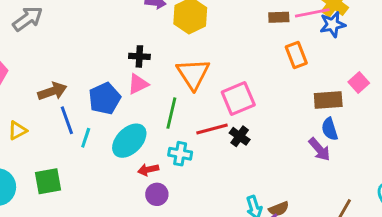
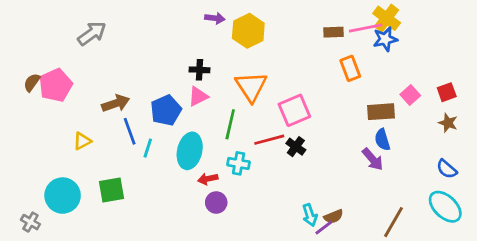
cyan ellipse: (129, 141) -> (190, 151), turned -32

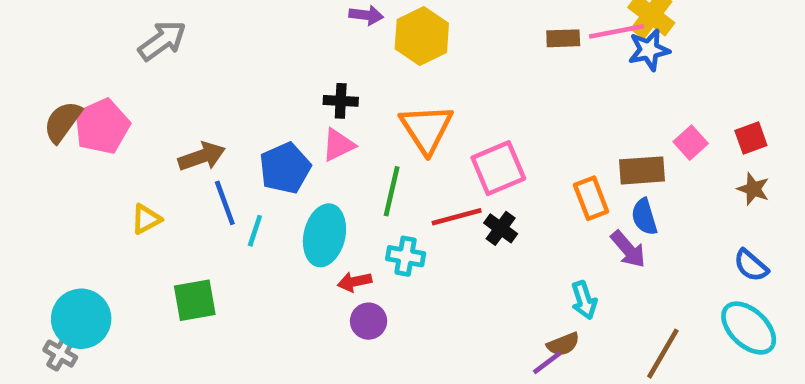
orange rectangle: (350, 68) -> (591, 198), moved
brown semicircle: (32, 82) -> (63, 122), size x1.4
cyan circle: (63, 196) -> (81, 319), moved
cyan arrow: (310, 215) -> (584, 300), moved

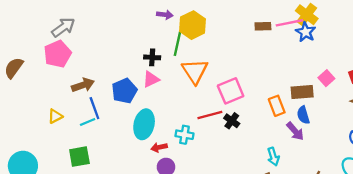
blue star: (649, 50) -> (306, 32), turned -30
pink pentagon: (102, 126) -> (58, 54), moved
green line: (392, 191) -> (178, 44), moved
cyan line: (255, 231) -> (88, 122), moved, turned 49

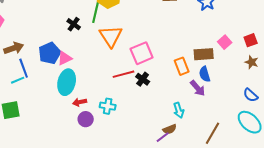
black cross: (152, 57) -> (74, 24), turned 32
pink triangle: (151, 79) -> (65, 58), moved
cyan cross: (184, 135) -> (108, 106), moved

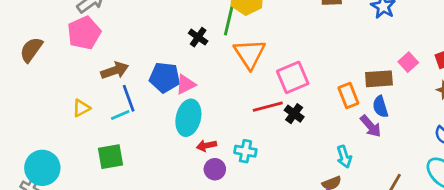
blue pentagon: (50, 53) -> (165, 77), turned 30

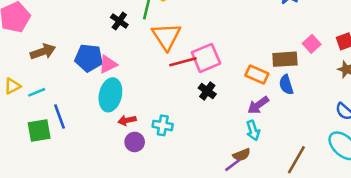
orange rectangle: (348, 96) -> (257, 74), turned -45
blue line: (129, 98) -> (59, 117), moved
red line: (268, 107) -> (183, 62), moved
cyan line: (120, 115) -> (37, 92), moved
purple arrow: (371, 126) -> (258, 105), moved, turned 95

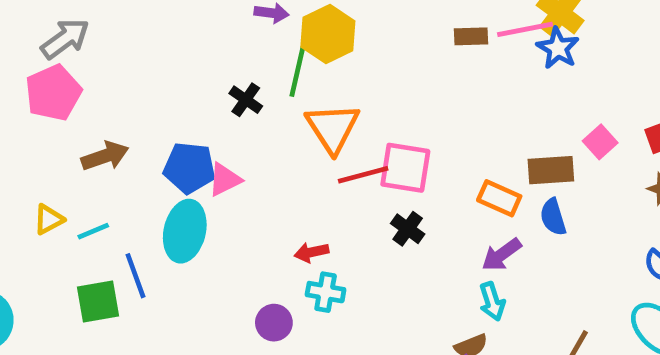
pink square: (206, 58) -> (405, 168), turned 32
cyan ellipse: (110, 95) -> (185, 231), moved
red arrow: (127, 120) -> (311, 252), moved

